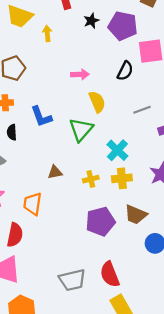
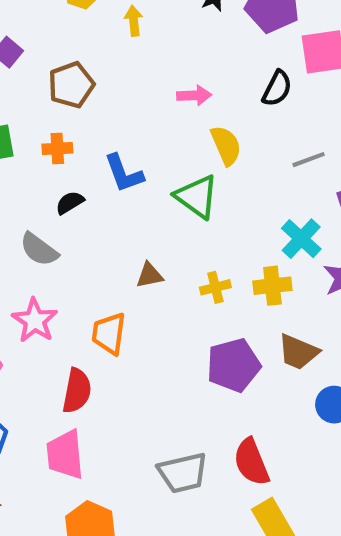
green triangle: (81, 130) -> (197, 197), turned -35
black semicircle: (12, 132) -> (70, 203), turned 63
cyan cross: (117, 150) -> (301, 239), moved

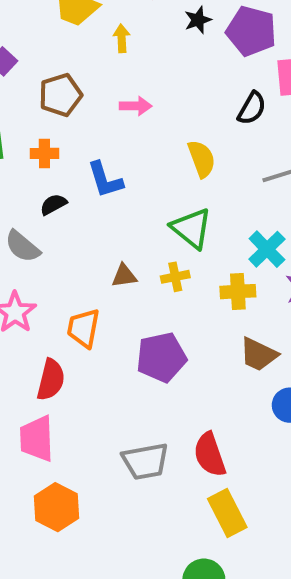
pink arrow: (194, 95) -> (136, 106), moved
green triangle: (197, 197) -> (192, 228), moved
yellow cross: (215, 287) -> (175, 277), moved
purple pentagon: (234, 365) -> (161, 357), moved

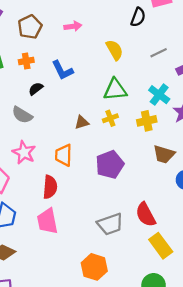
green triangle: (192, 228) -> (115, 90), turned -35
orange hexagon: (56, 507) -> (94, 267), moved

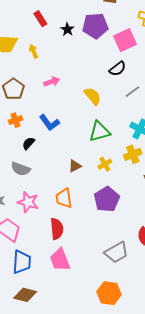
black semicircle: (138, 17) -> (118, 69), moved, turned 42
yellow cross: (110, 118) -> (105, 164), moved

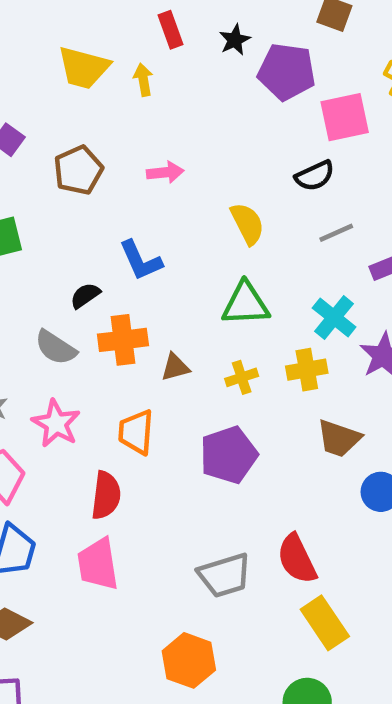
black star: (67, 29) -> (235, 40), moved
yellow arrow: (34, 51) -> (143, 80), moved
orange cross: (16, 120) -> (123, 340), moved, size x1.5

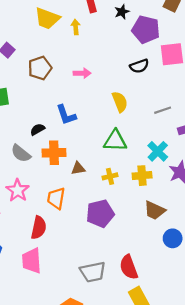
black semicircle: (315, 176) -> (139, 66), moved

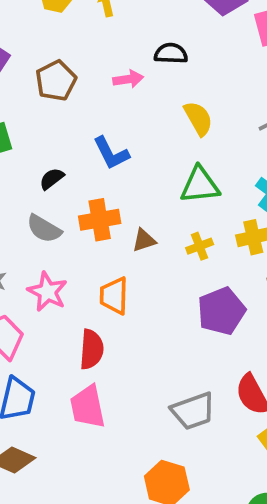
black semicircle: (139, 66) -> (171, 53), moved, turned -150
black semicircle: (38, 129) -> (52, 179), moved
purple pentagon: (100, 213) -> (221, 311), moved

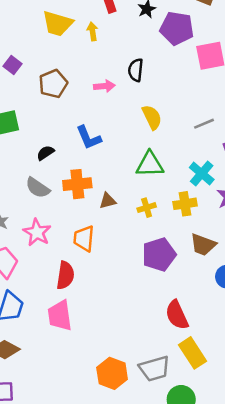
black semicircle: (171, 53) -> (136, 70), turned -90
gray trapezoid: (193, 411) -> (155, 369), moved

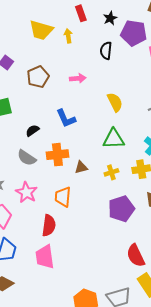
black semicircle: (136, 70) -> (106, 51), moved

